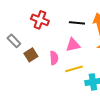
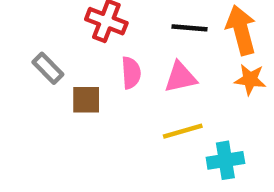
brown square: (31, 55) -> (86, 100), turned 32
pink semicircle: (54, 58) -> (131, 73), moved

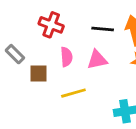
yellow line: (183, 131) -> (73, 93), moved

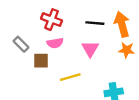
pink semicircle: (66, 57) -> (55, 43), moved, turned 84
pink triangle: (97, 60) -> (90, 49), turned -48

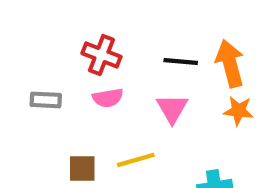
gray rectangle: (21, 44) -> (46, 100), turned -42
brown square: (41, 61) -> (82, 169), moved

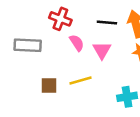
pink semicircle: (108, 98) -> (77, 43), moved, turned -114
gray rectangle: (46, 100) -> (28, 45), size x1.5

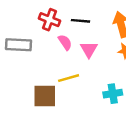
black line: (107, 23) -> (81, 21), moved
brown square: (49, 85) -> (45, 96), moved, size x1.5

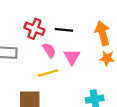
yellow line: (69, 78) -> (48, 73), moved

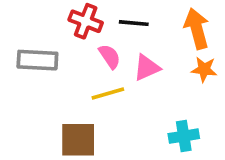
pink triangle: (72, 57) -> (147, 68), turned 36

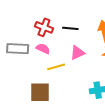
pink semicircle: (110, 56) -> (43, 49), moved, turned -32

